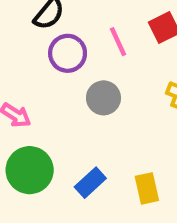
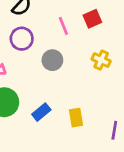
purple circle: (68, 53) -> (22, 39), moved

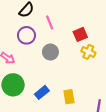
red square: (92, 19) -> (80, 34), moved
pink line: (63, 26) -> (50, 22), moved

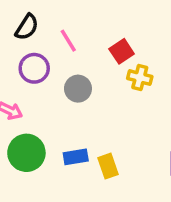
blue rectangle: (42, 92) -> (76, 157), turned 40
yellow rectangle: (69, 97) -> (108, 166), moved

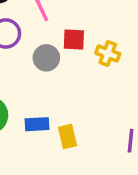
red square: (122, 51) -> (74, 39), moved, turned 30

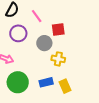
yellow cross: (108, 53) -> (58, 59), moved

